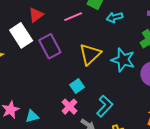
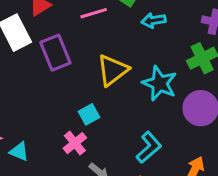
cyan L-shape: (105, 106) -> (149, 147), moved
cyan triangle: (32, 116) -> (19, 152), turned 32

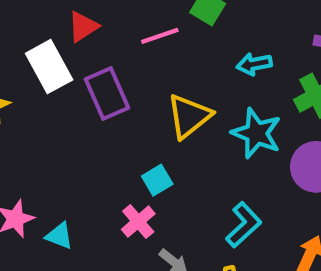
cyan arrow: (154, 20) -> (254, 64), moved

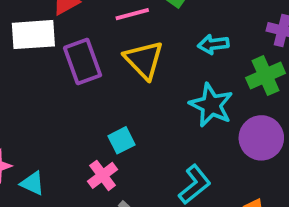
white rectangle: (49, 67) -> (33, 35), turned -69
yellow triangle: (189, 116) -> (144, 60), moved, turned -39

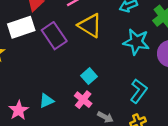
cyan triangle: (33, 183) -> (46, 101), moved, turned -35

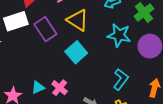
cyan square: (89, 76) -> (76, 52), moved, size x1.5
pink cross: (83, 100) -> (60, 88), moved

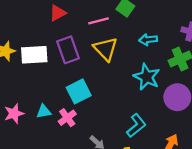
white rectangle: (16, 21) -> (34, 55), moved
cyan square: (76, 52) -> (79, 91), moved

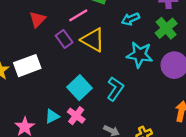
purple rectangle: (68, 50) -> (64, 39), moved, size x0.7
cyan L-shape: (136, 126) -> (115, 89), moved

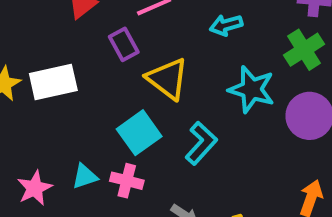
cyan arrow: (130, 19) -> (226, 25), moved
yellow triangle: (93, 40) -> (168, 79), moved
pink cross: (76, 116) -> (127, 181), turned -30

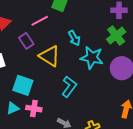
cyan arrow: (226, 25) -> (74, 38), moved, turned -98
cyan square: (139, 133) -> (23, 85), moved, turned -30

